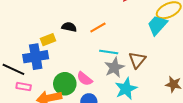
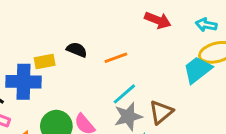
cyan line: (109, 52) -> (124, 94), turned -60

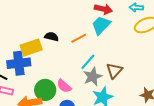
yellow rectangle: (45, 61) -> (31, 48), size x1.5
cyan trapezoid: (198, 70) -> (101, 25), moved

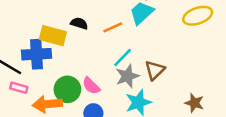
yellow rectangle: (31, 48) -> (53, 36), turned 30

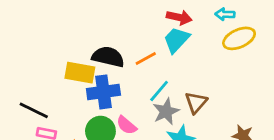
black semicircle: (79, 23) -> (108, 57), size x1.6
blue cross: (37, 54) -> (103, 92), moved

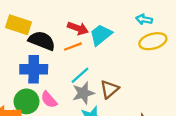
red arrow: (179, 17) -> (78, 28), moved
yellow rectangle: (80, 73) -> (19, 25), moved

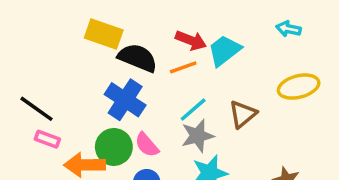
yellow ellipse: (153, 41) -> (299, 87), moved
blue cross: (34, 69) -> (125, 100), turned 32
brown triangle: (109, 89) -> (243, 114), moved

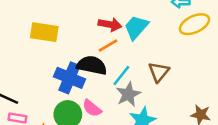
black semicircle: (138, 58) -> (92, 65), moved
yellow ellipse: (299, 87) -> (194, 24), moved

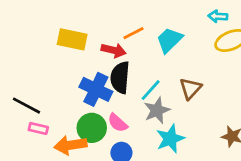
red arrow: (110, 25) -> (114, 50), moved
orange line: (108, 46) -> (134, 33), moved
black semicircle: (92, 65) -> (120, 77), turned -100

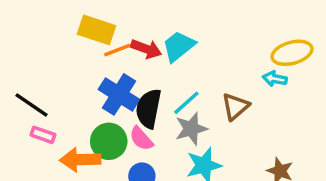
cyan arrow: (218, 16) -> (275, 79), moved
orange line: (134, 33) -> (117, 50), moved
cyan trapezoid: (169, 40) -> (179, 46), moved
black semicircle: (120, 77) -> (149, 109), moved

